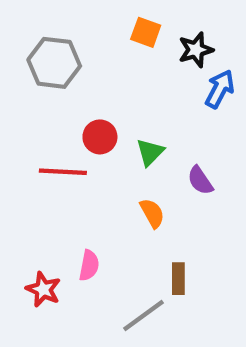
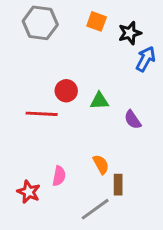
gray hexagon: (54, 63) -> (40, 23), moved
green triangle: (150, 152) -> (99, 101), turned 42
orange semicircle: (152, 213) -> (101, 164), moved

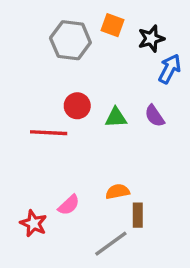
gray hexagon: (40, 23) -> (70, 40), moved
purple semicircle: (133, 120) -> (155, 116), moved
orange semicircle: (101, 164) -> (118, 192), turned -72
pink semicircle: (59, 176) -> (69, 205), turned 36

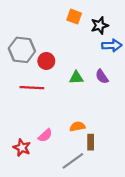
gray hexagon: (70, 40) -> (22, 50), moved
blue arrow: (170, 69) -> (112, 45), turned 60
red circle: (77, 106) -> (46, 61), moved

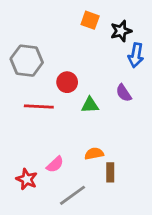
blue arrow: (112, 45) -> (136, 55), turned 102
red circle: (46, 61) -> (67, 82), moved
green triangle: (76, 78) -> (90, 105), moved
gray line: (73, 161) -> (73, 195), moved

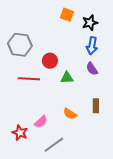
blue arrow: (136, 55) -> (92, 46), moved
orange semicircle: (94, 154) -> (70, 114), turned -136
brown rectangle: (110, 172) -> (96, 106), moved

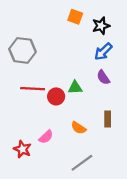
blue arrow: (92, 46) -> (103, 52), turned 36
red circle: (50, 61) -> (56, 96), moved
gray line: (54, 145) -> (82, 163), moved

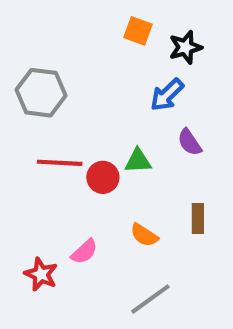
blue arrow: (103, 52) -> (167, 95), moved

